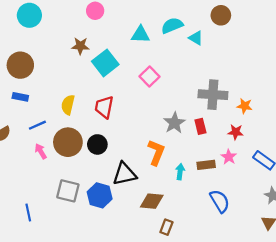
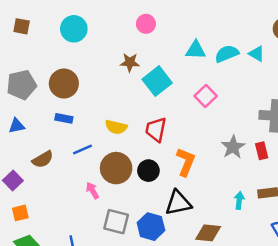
cyan semicircle: (172, 25) -> (227, 54), moved
yellow semicircle: (68, 105) -> (116, 127), turned -90
pink arrow: (41, 151) -> (92, 190), moved
orange L-shape: (156, 152) -> (186, 162), moved

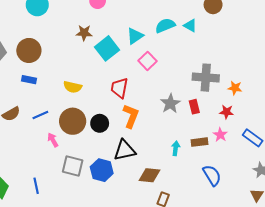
cyan triangle: (196, 50) -> (135, 36), moved, turned -36
red trapezoid: (156, 130) -> (119, 88), moved
blue line: (83, 149) -> (40, 115), moved

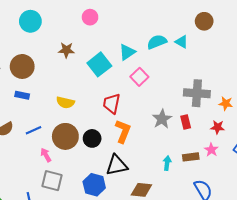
brown star: (84, 33) -> (66, 50), moved
gray square: (73, 166) -> (52, 181), moved

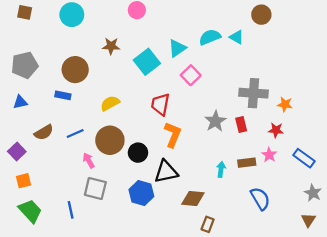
brown circle: (22, 66) -> (75, 70), moved
yellow semicircle: (65, 102) -> (110, 103), turned 138
black circle: (92, 138) -> (138, 153), moved

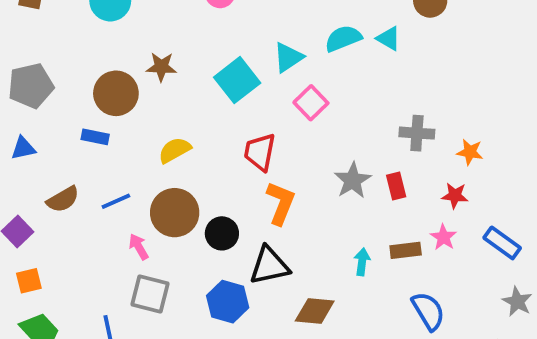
brown star: (111, 46) -> (161, 67), moved
gray cross: (254, 93) -> (417, 133), size x0.7

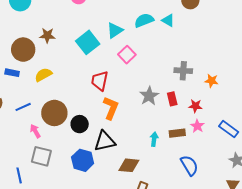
yellow semicircle: (175, 150) -> (43, 75), moved
red star: (455, 196) -> (195, 106), moved

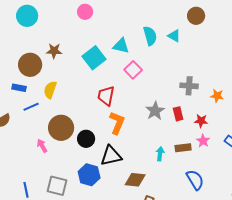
cyan semicircle: (144, 20) -> (150, 36), turned 96
cyan triangle: (115, 30) -> (121, 46), turned 48
yellow semicircle: (43, 75) -> (50, 90), turned -42
blue line: (23, 107) -> (31, 107), moved
gray square: (41, 156) -> (57, 186), moved

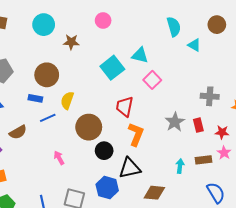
cyan semicircle: (150, 36) -> (174, 27), moved
brown star: (54, 51) -> (71, 42), moved
brown circle: (61, 128) -> (89, 127), moved

